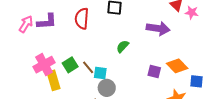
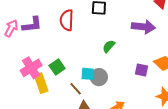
brown line: (88, 67) -> (76, 89), moved
gray circle: (107, 88) -> (99, 77), moved

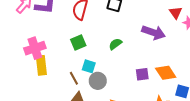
green square: (57, 67) -> (78, 42), moved
purple square: (141, 70) -> (142, 74), turned -32
gray circle: (99, 77) -> (98, 81), moved

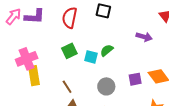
purple arrow: (154, 33) -> (144, 37), size x0.7
cyan square: (89, 66) -> (91, 57), moved
gray circle: (98, 81) -> (106, 86), moved

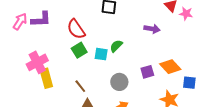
red semicircle: (70, 18) -> (76, 29), moved, turned -40

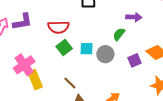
red semicircle: (76, 29) -> (58, 27), turned -50
green semicircle: (116, 46) -> (119, 34), moved
gray circle: (119, 82) -> (105, 54), moved

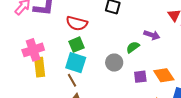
cyan square: (87, 49) -> (76, 63), moved, size x1.5

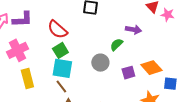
red semicircle: (77, 23) -> (57, 29), turned 35
pink cross: (33, 50) -> (17, 50), moved

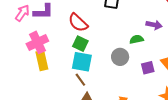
green semicircle: (116, 45) -> (137, 39), turned 32
green square: (60, 50) -> (80, 44), turned -35
yellow rectangle: (27, 78) -> (42, 61), moved

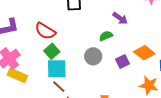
purple arrow: (154, 25) -> (120, 18), turned 35
green square: (80, 44) -> (52, 51), turned 35
yellow rectangle: (42, 61) -> (17, 75), turned -42

